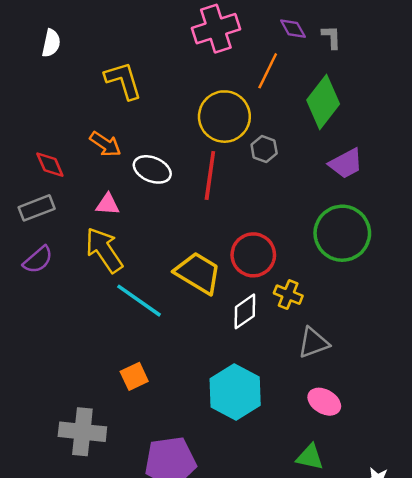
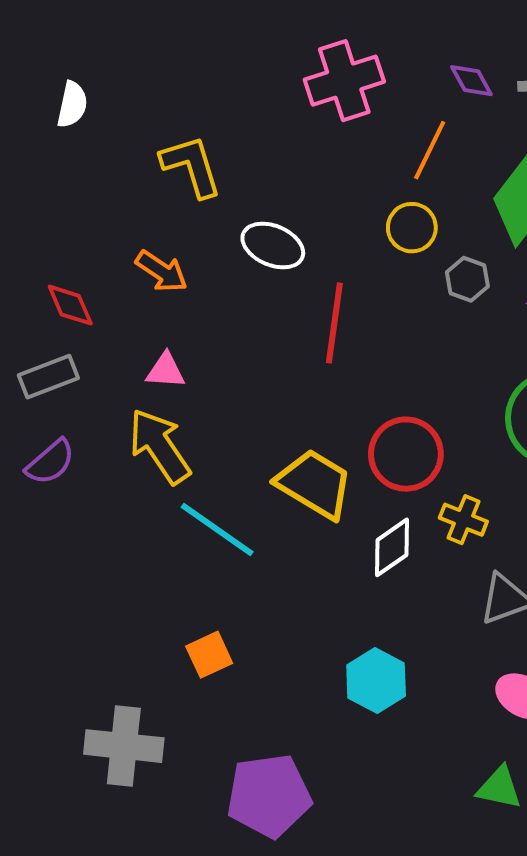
yellow circle: (224, 117) -> (412, 228), moved, size x0.6
gray hexagon: (264, 149) -> (467, 279), moved
white ellipse: (152, 169) -> (273, 245), moved
cyan hexagon: (235, 392) -> (376, 680), size x0.7

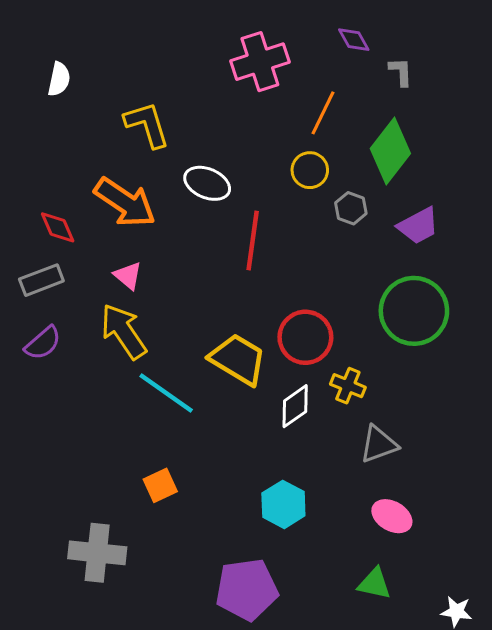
purple diamond: (471, 81) -> (354, 40), moved
orange arrow: (162, 271) -> (125, 202), size x1.6
pink triangle: (166, 371) -> (128, 276), turned 36
purple pentagon: (269, 796) -> (247, 589), moved

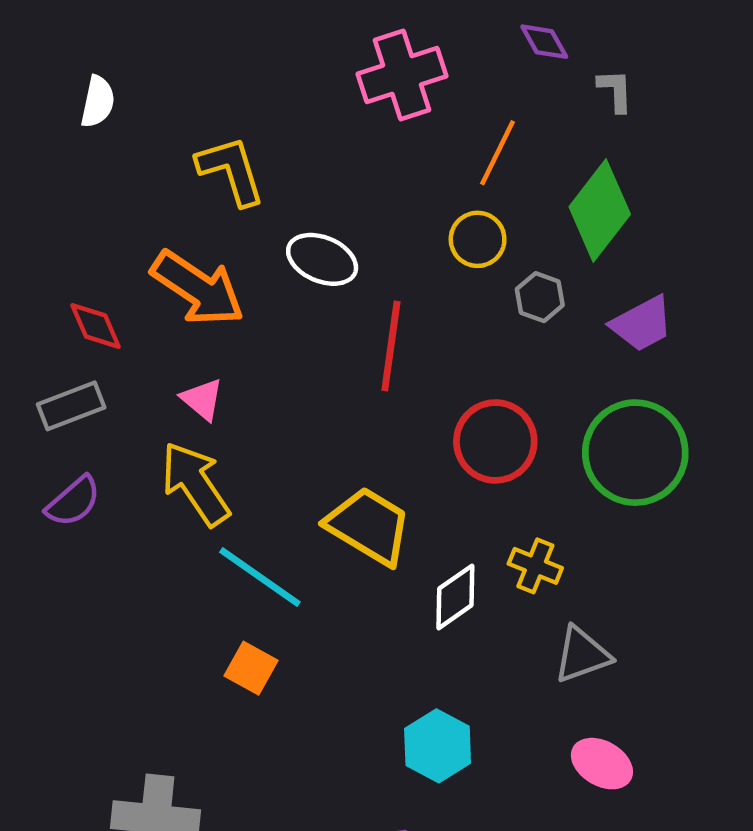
red circle: (305, 337) -> (495, 441), moved
orange square: (160, 485) -> (251, 668), moved, turned -36

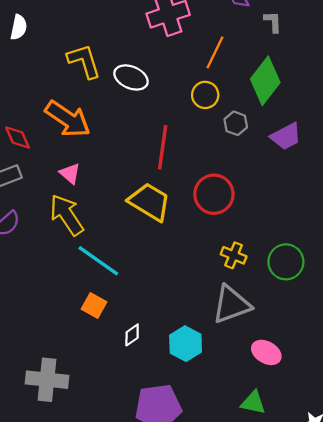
white ellipse: (322, 259) -> (131, 77), moved
green circle: (635, 453) -> (286, 262), moved, size x0.7
yellow trapezoid: (369, 526) -> (150, 202), moved
white diamond: (455, 597) -> (132, 335), moved, size x0.7
gray triangle: (582, 655) -> (231, 304), moved, size x1.4

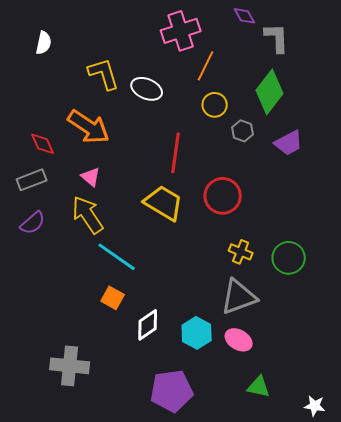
gray L-shape: (273, 22) -> (277, 38), size x1.5
orange line: (215, 52) -> (206, 66), moved
white diamond: (132, 335) -> (148, 325), size x1.5
pink ellipse: (266, 352) -> (239, 340), moved

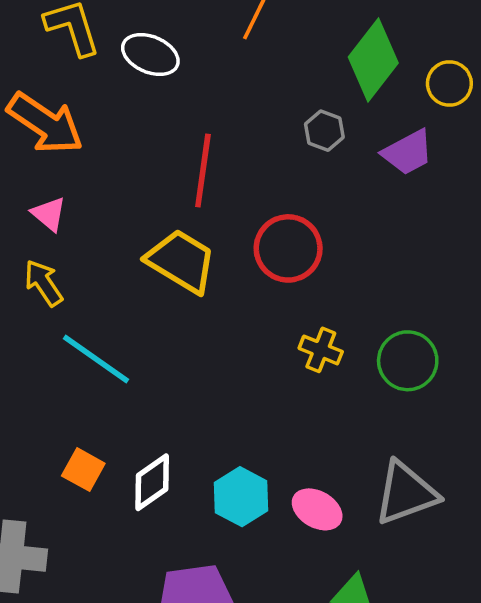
yellow circle: (215, 105) -> (449, 83), moved
yellow arrow: (88, 215) -> (43, 283), size x0.7
gray triangle: (239, 297) -> (406, 493), moved
orange square: (113, 298) -> (83, 470), moved

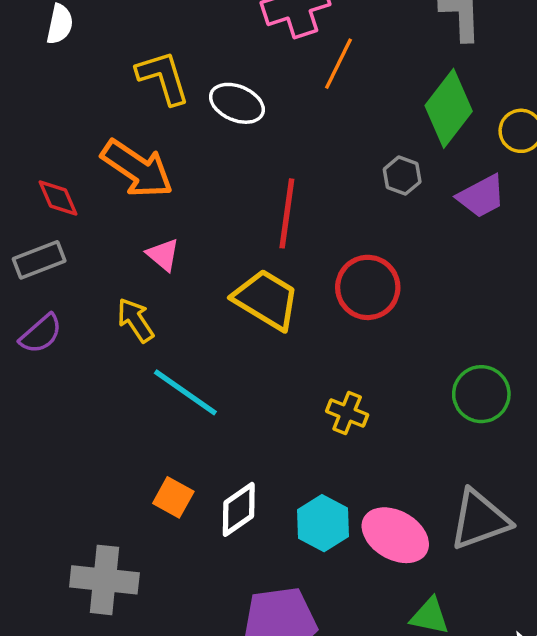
pink triangle: (49, 214) -> (163, 255), moved
yellow cross: (321, 350) -> (347, 413), moved
pink ellipse: (317, 509) -> (395, 535), size x1.4

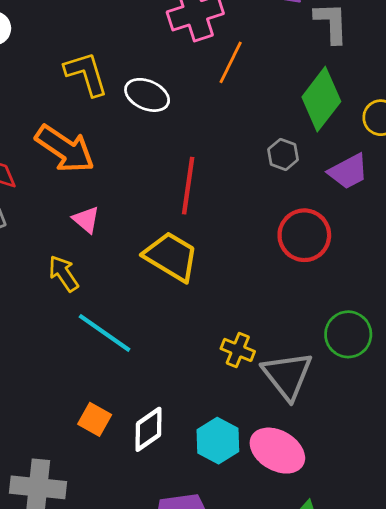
red circle: (368, 287) -> (304, 235), moved
gray triangle: (480, 520) -> (287, 375), moved, turned -48

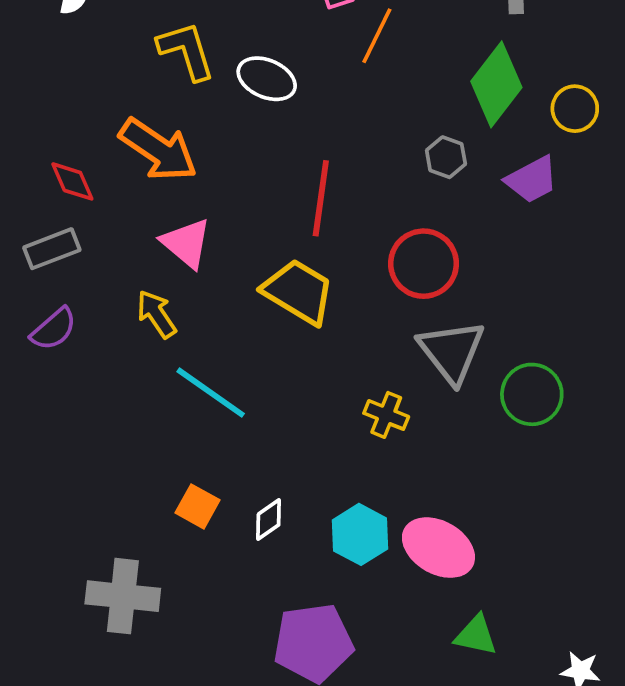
pink triangle: (86, 220) -> (186, 243), size x1.4
red circle: (304, 235) -> (424, 264), moved
gray triangle: (287, 375) -> (452, 351), moved
white diamond: (148, 429) -> (269, 520), size x0.7

